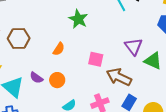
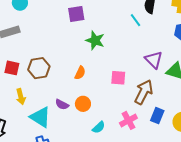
brown arrow: (119, 77) -> (144, 92), turned 100

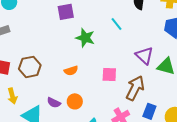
cyan line: (136, 20) -> (117, 24), moved
orange semicircle: (80, 73) -> (71, 71), turned 48

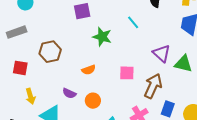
brown hexagon: (30, 67) -> (50, 52), moved
purple semicircle: (54, 103) -> (69, 93), moved

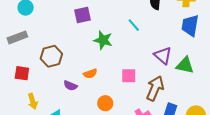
purple semicircle: (69, 93) -> (70, 86), moved
orange circle: (93, 101) -> (105, 103), moved

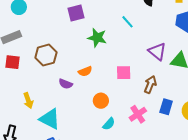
red square: (22, 73) -> (13, 62), moved
brown arrow: (155, 88) -> (150, 85), size x0.7

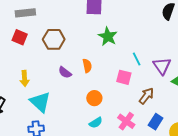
cyan line: (127, 22) -> (137, 59), moved
orange semicircle: (85, 71) -> (87, 66), turned -96
pink cross: (138, 114) -> (126, 121), turned -36

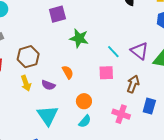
yellow arrow: (25, 78) -> (26, 83), moved
cyan triangle: (40, 102) -> (48, 115), moved, turned 30
cyan semicircle: (96, 123) -> (85, 121), moved

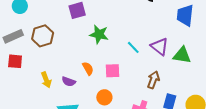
brown hexagon: (28, 57) -> (43, 36), moved
pink square: (106, 73) -> (113, 71), moved

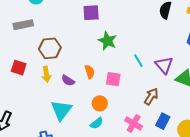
brown hexagon: (43, 36) -> (50, 48), moved
red square: (15, 61) -> (19, 68), moved

